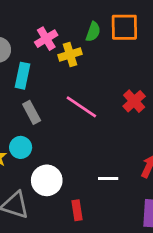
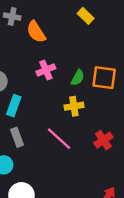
pink cross: (46, 39) -> (46, 70), moved
yellow cross: (70, 54) -> (74, 106), moved

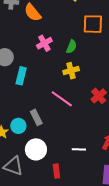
orange square: (104, 78) -> (93, 24), moved
gray rectangle: (17, 137) -> (36, 117), moved

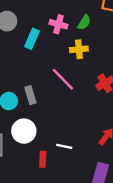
pink cross: (44, 43) -> (58, 24), moved, turned 35
cyan rectangle: (21, 76) -> (32, 39), moved
white line: (79, 149) -> (64, 146), moved

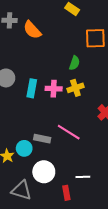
pink cross: (58, 24) -> (54, 89), moved
pink line: (63, 79) -> (69, 132), moved
gray rectangle: (30, 95) -> (42, 139), turned -49

